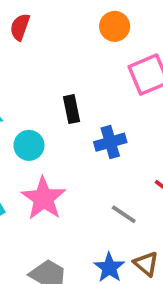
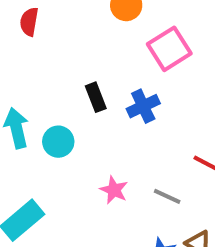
blue cross: (110, 142) -> (143, 106), moved
pink star: (43, 198) -> (114, 190), moved, size x0.6

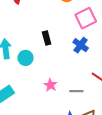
blue cross: (143, 106) -> (81, 45), moved, turned -35
gray line: (167, 196) -> (76, 91), turned -32

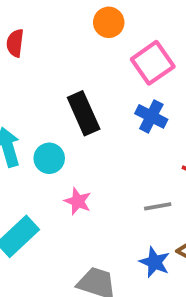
black rectangle: (47, 38) -> (84, 113), size x1.5
pink star: (50, 85) -> (78, 201), moved

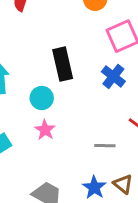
cyan circle: (49, 158) -> (42, 98), moved

